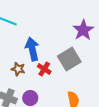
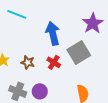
blue arrow: (32, 49) -> (53, 33), moved

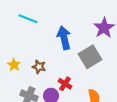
red cross: (54, 62) -> (65, 84), moved

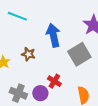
brown star: (39, 67) -> (28, 54), moved

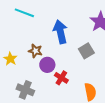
gray square: (79, 54) -> (86, 51), size x0.7
purple circle: (40, 93) -> (47, 65), moved

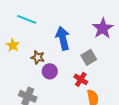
yellow star: (10, 59) -> (13, 45), moved
red cross: (61, 78) -> (81, 79), moved

